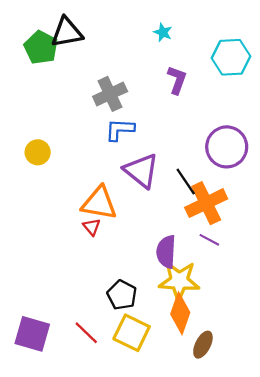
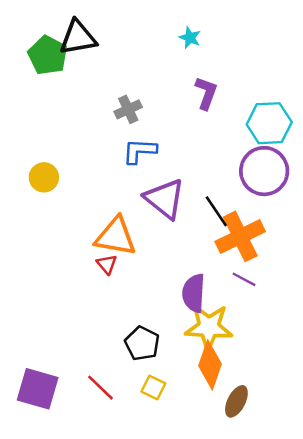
cyan hexagon: (231, 57) -> (269, 123), moved
gray cross: (110, 94) -> (128, 109), size x0.7
yellow square: (132, 333) -> (153, 388), size x0.6

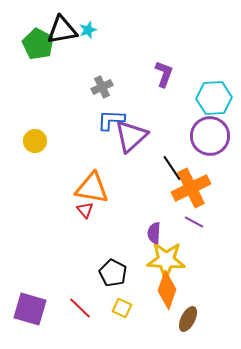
cyan star: (190, 38) -> (88, 30), moved, turned 30
purple triangle: (165, 199) -> (131, 136), moved, turned 39
purple semicircle: (194, 293) -> (154, 233), size x0.7

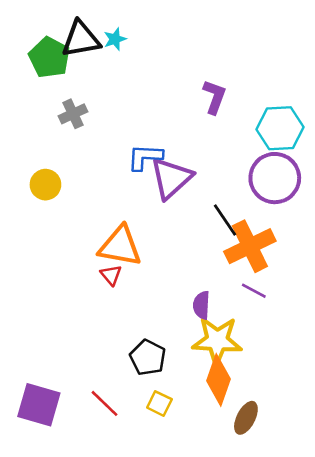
gray cross: (102, 87) -> (73, 114), moved

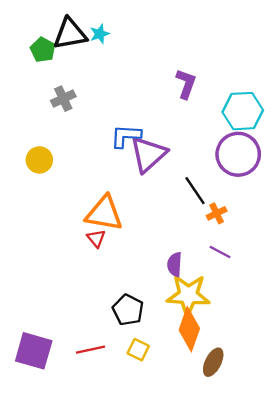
green pentagon: (49, 58) -> (43, 50), size x0.7
orange cross: (250, 246) -> (217, 213), size x0.5
red line: (104, 403) -> (90, 350), turned -56

